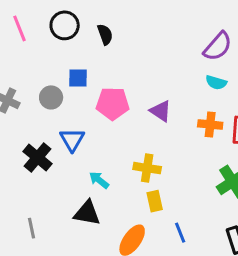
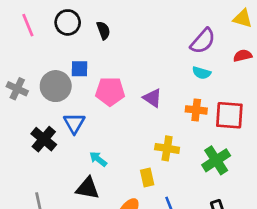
gray circle: (51, 97) -> (56, 86), size x1.5
yellow cross: (147, 168) -> (167, 148), moved

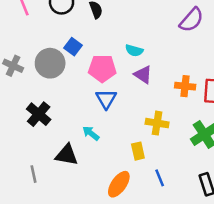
blue square: (80, 69) -> (73, 47), turned 36
cyan semicircle: (202, 73) -> (134, 50), moved
blue triangle: (74, 123) -> (106, 99), moved
black triangle: (88, 188) -> (67, 155), moved

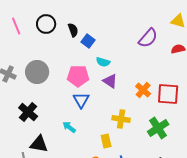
blue square: (73, 47) -> (88, 41), moved
orange cross: (185, 86) -> (143, 90), turned 35
black triangle: (67, 155) -> (39, 144), moved

